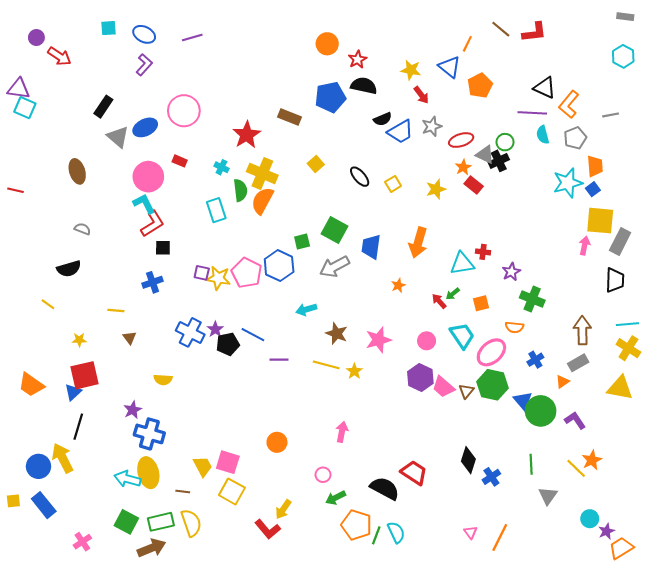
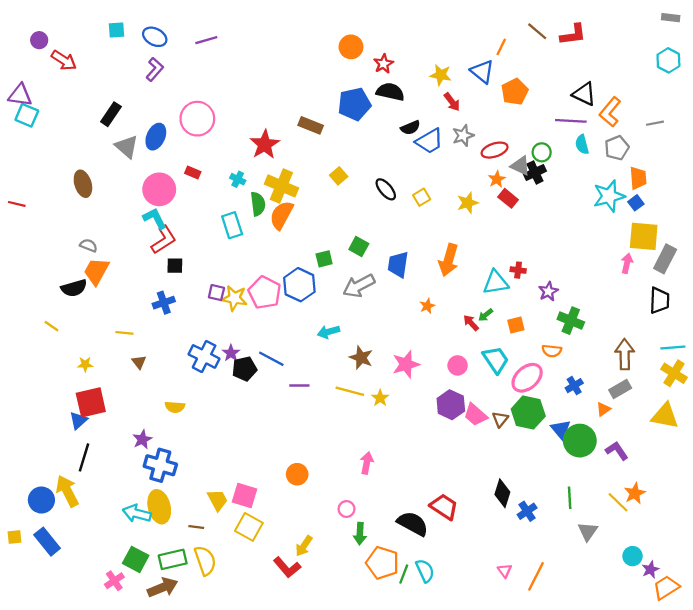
blue ellipse: (145, 127) -> (156, 137), turned -40
green square: (335, 230) -> (359, 247), size x0.7
orange trapezoid: (31, 385) -> (96, 271), moved, turned 84
green arrow: (336, 498) -> (360, 534), turned -60
pink cross: (82, 542) -> (114, 581), moved

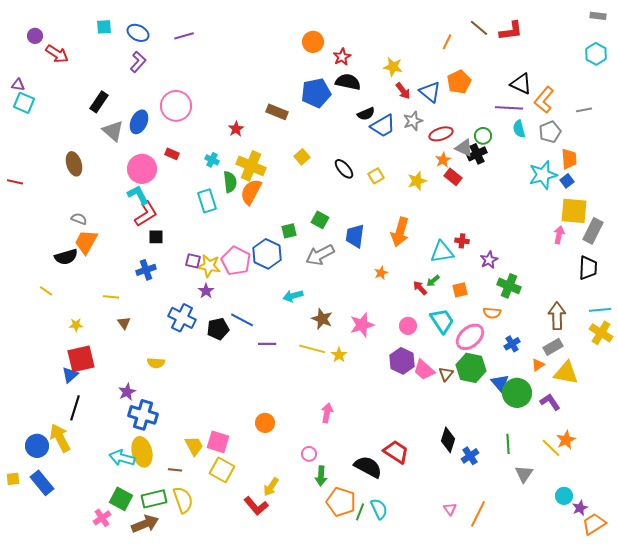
blue triangle: (482, 72) -> (430, 92), moved
purple triangle: (20, 95) -> (18, 85), size x0.6
red star: (265, 144) -> (236, 129), size x0.6
purple star: (231, 353) -> (206, 291), moved
yellow triangle: (665, 416) -> (566, 373), moved

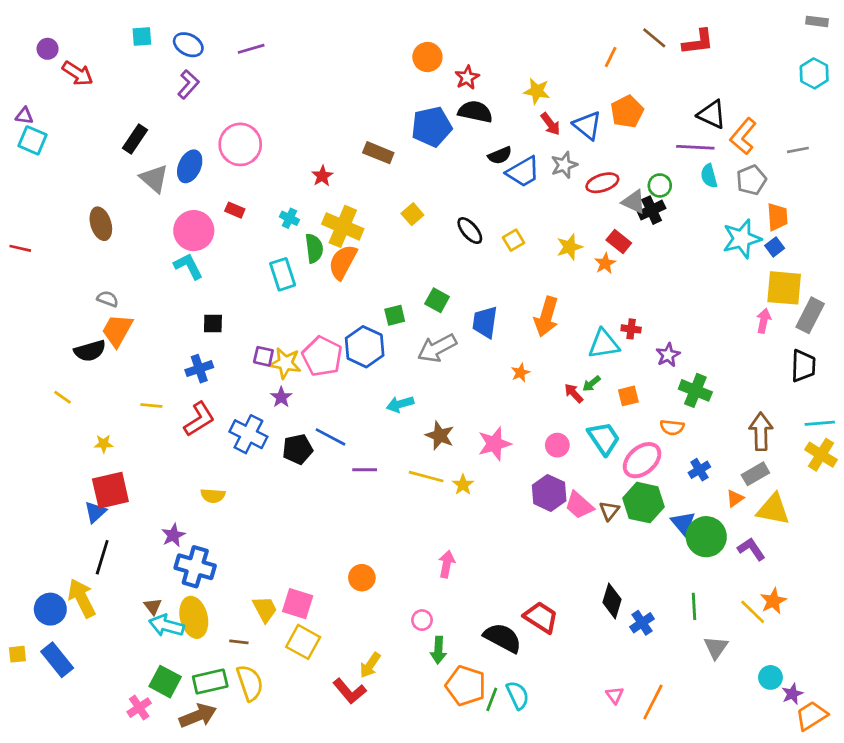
orange star: (443, 160) -> (605, 263), moved
red L-shape: (146, 214) -> (199, 419), moved
brown triangle: (124, 323) -> (153, 606), moved

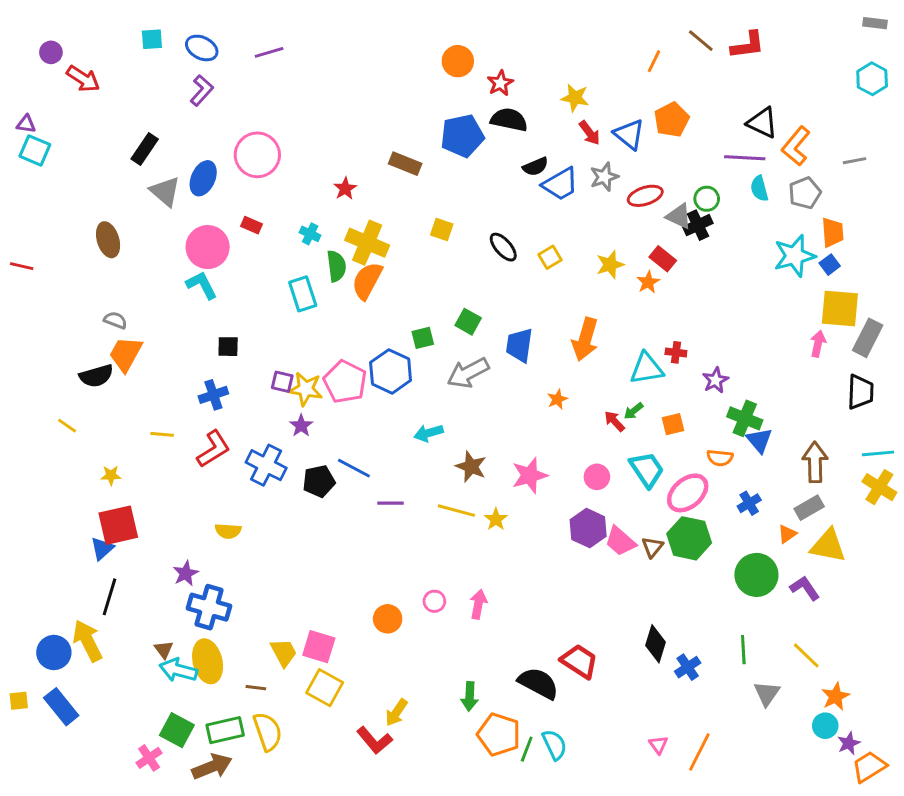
yellow square: (412, 214) -> (442, 229), turned -30
blue triangle: (683, 523) -> (759, 440), moved
orange star: (773, 601) -> (835, 696), moved
pink circle: (422, 620) -> (434, 601), moved

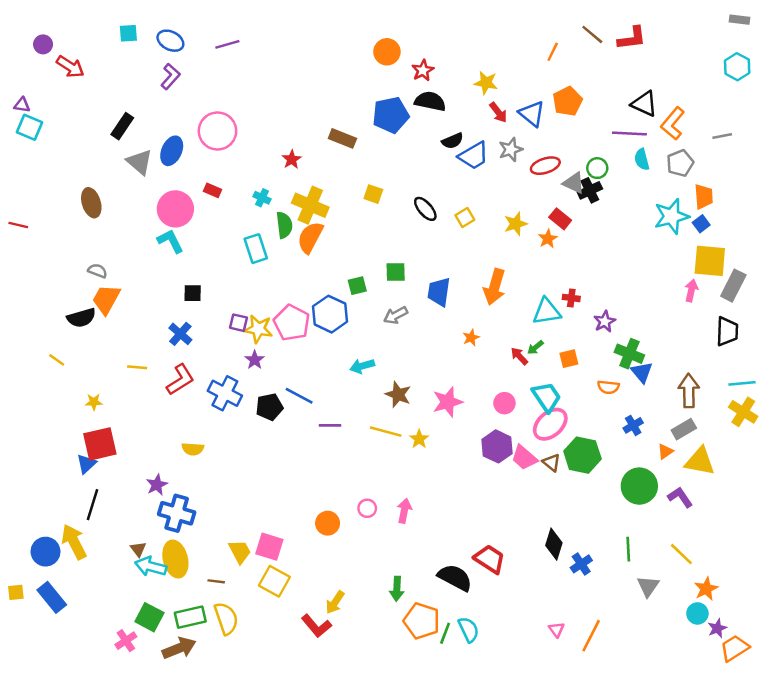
green square: (468, 322) -> (396, 272), turned -30
gray arrow: (468, 373) -> (396, 315), size x0.7
blue cross: (213, 395) -> (180, 334), turned -30
pink ellipse: (688, 493) -> (550, 424), moved
brown triangle: (653, 547) -> (551, 463), turned -30

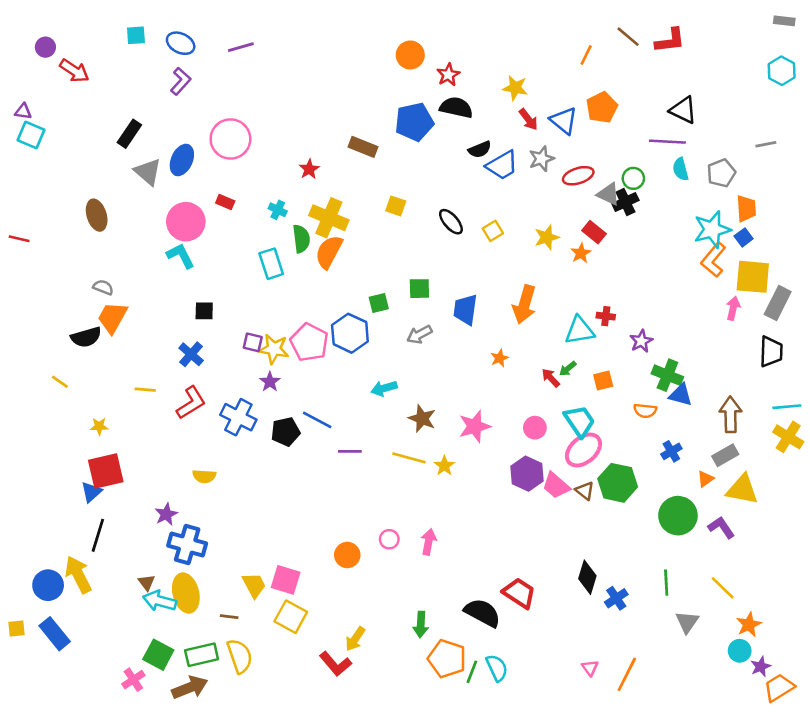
orange L-shape: (673, 124) -> (713, 260), moved
blue triangle: (642, 372) -> (681, 395), turned -35

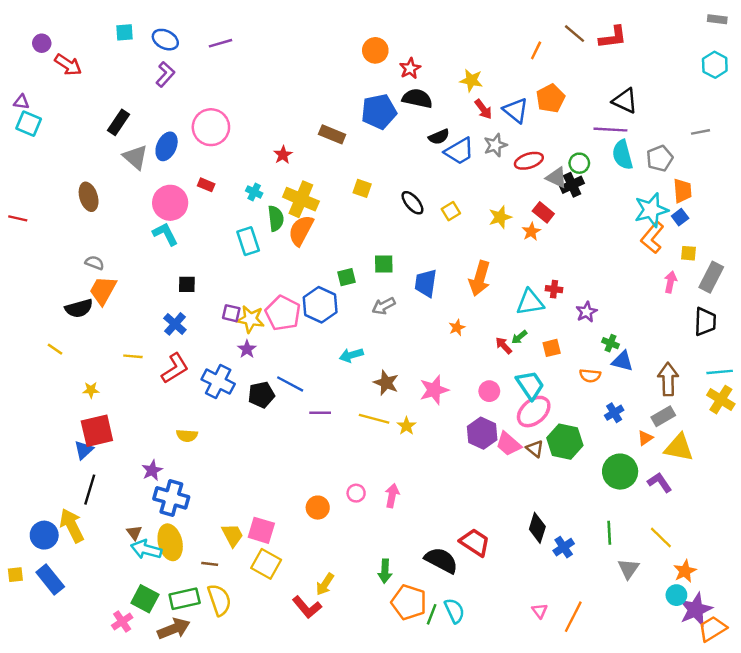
cyan semicircle: (681, 169) -> (622, 155), size x1.4
yellow square: (753, 277) -> (688, 253), size x0.5
green cross: (667, 375) -> (610, 343), size x0.6
purple star: (761, 667) -> (696, 609), size x1.8

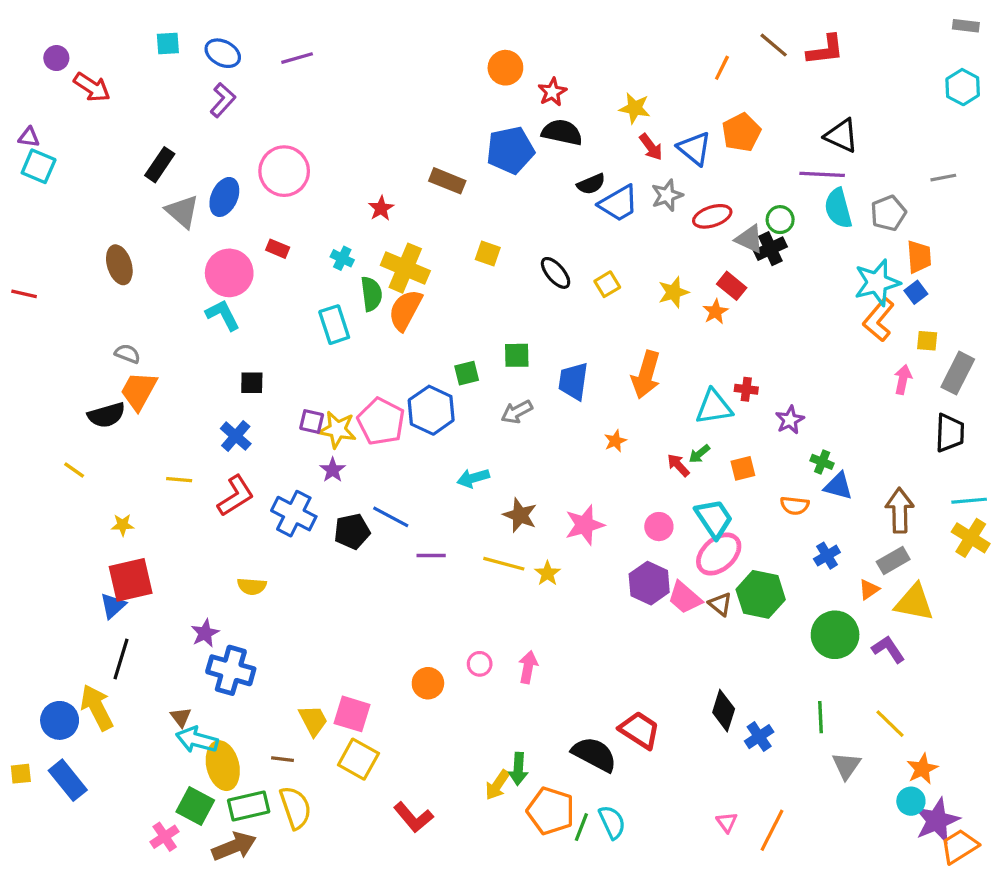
yellow ellipse: (170, 542) -> (223, 766), moved
yellow arrow: (325, 584) -> (497, 785), moved

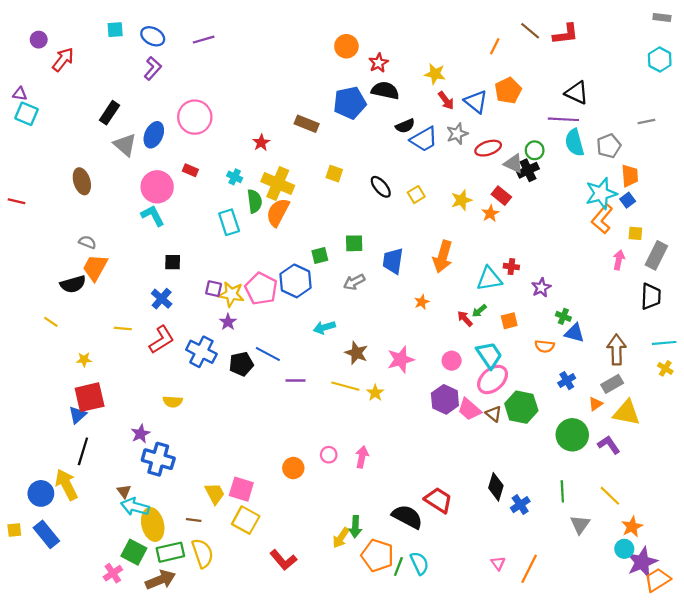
red arrow: (92, 87) -> (63, 60), turned -85
yellow cross: (971, 538) -> (665, 368), size x0.6

